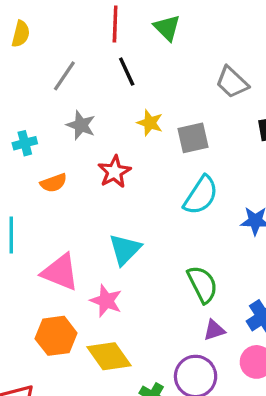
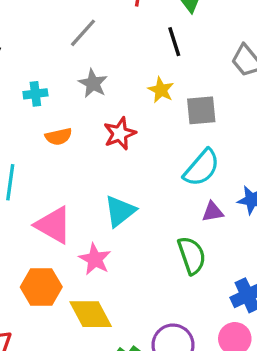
black line: (127, 72) -> (174, 42), moved
purple triangle: (214, 330) -> (213, 212), moved

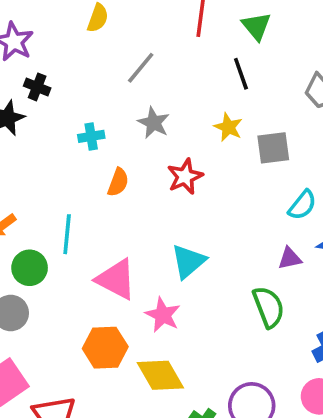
orange semicircle: (59, 137) -> (118, 182), turned -55
cyan semicircle: (202, 168) -> (302, 205), moved, size x0.7

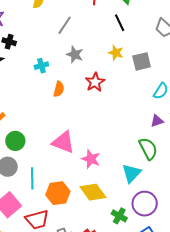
cyan line: (67, 234) -> (32, 178), moved
cyan triangle: (188, 261) -> (131, 173), moved
orange hexagon: (105, 348) -> (58, 193), moved

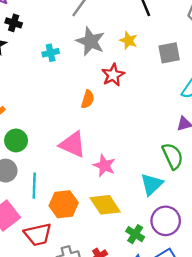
yellow star: (116, 53) -> (128, 40), moved
gray star: (75, 55) -> (91, 41), size x1.4
orange semicircle: (59, 89) -> (88, 99), moved

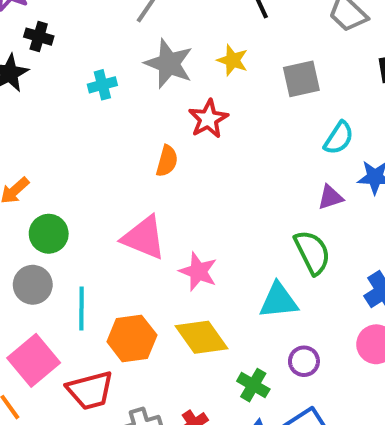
cyan triangle: (152, 184) -> (279, 301), turned 40
purple circle: (166, 221) -> (304, 361), size x0.6

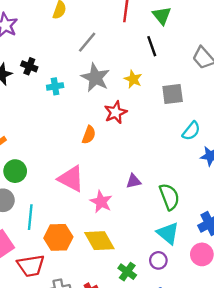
black cross: (39, 37) -> (29, 66), moved
purple triangle: (330, 197) -> (134, 181), moved
cyan triangle: (279, 301) -> (168, 233), moved, turned 40

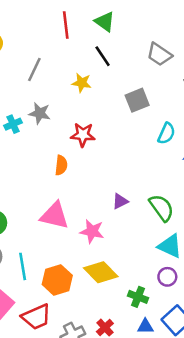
gray star: (95, 78) -> (40, 113), moved, size x0.7
yellow star: (133, 79) -> (82, 83), moved
red star: (116, 112) -> (83, 135), turned -30

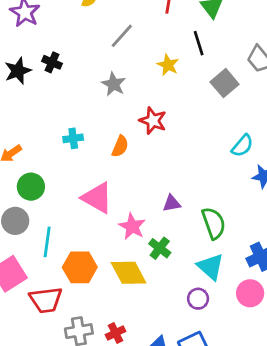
gray square: (137, 100) -> (225, 83), moved, turned -35
cyan cross: (13, 124) -> (73, 138), moved
green cross: (138, 297) -> (160, 248), moved

